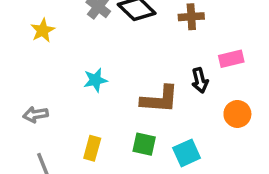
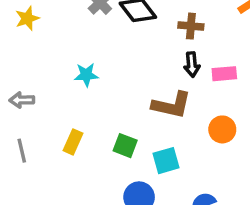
yellow star: (43, 30) -> (27, 18), moved
black arrow: (200, 80) -> (192, 65), moved
brown L-shape: (160, 99) -> (172, 105), moved

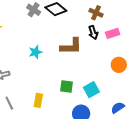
brown cross: (191, 26) -> (96, 13), moved, turned 32
brown L-shape: (172, 105) -> (71, 46), moved
yellow rectangle: (73, 142) -> (38, 100), moved

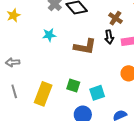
cyan star: (35, 52) -> (49, 35), moved
yellow rectangle: (38, 100) -> (43, 94), size x1.6

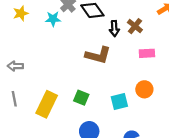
cyan star: (49, 35) -> (53, 19), moved
black arrow: (109, 37) -> (114, 29), moved
cyan square: (97, 93) -> (119, 101), moved

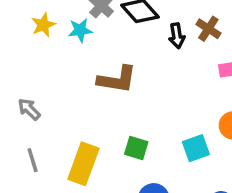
yellow star: (21, 13) -> (43, 25), moved
brown L-shape: (98, 55) -> (117, 79), moved
gray arrow: (15, 66) -> (29, 109), turned 49

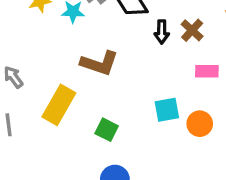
cyan square: (196, 148) -> (167, 110), moved
yellow rectangle: (83, 164) -> (59, 105), moved

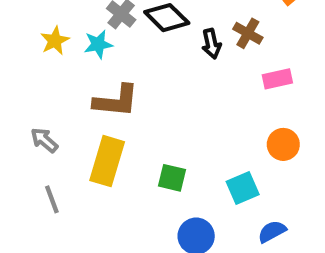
brown L-shape: (99, 63) -> (116, 101), moved
cyan square: (167, 110) -> (243, 188), moved

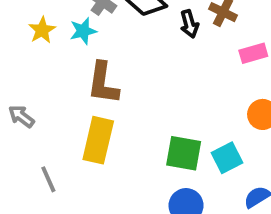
brown L-shape: (116, 101) -> (103, 83), turned 96
gray arrow: (44, 140) -> (21, 116), moved
green square: (172, 178) -> (184, 153), moved, size x1.4

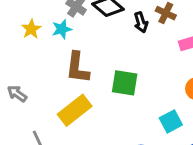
yellow rectangle: (98, 140) -> (75, 110), turned 40
green square: (184, 153) -> (125, 83), moved

